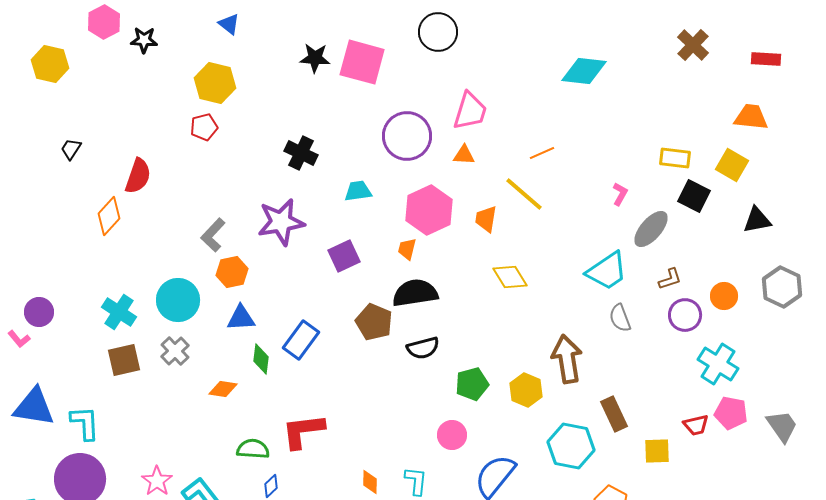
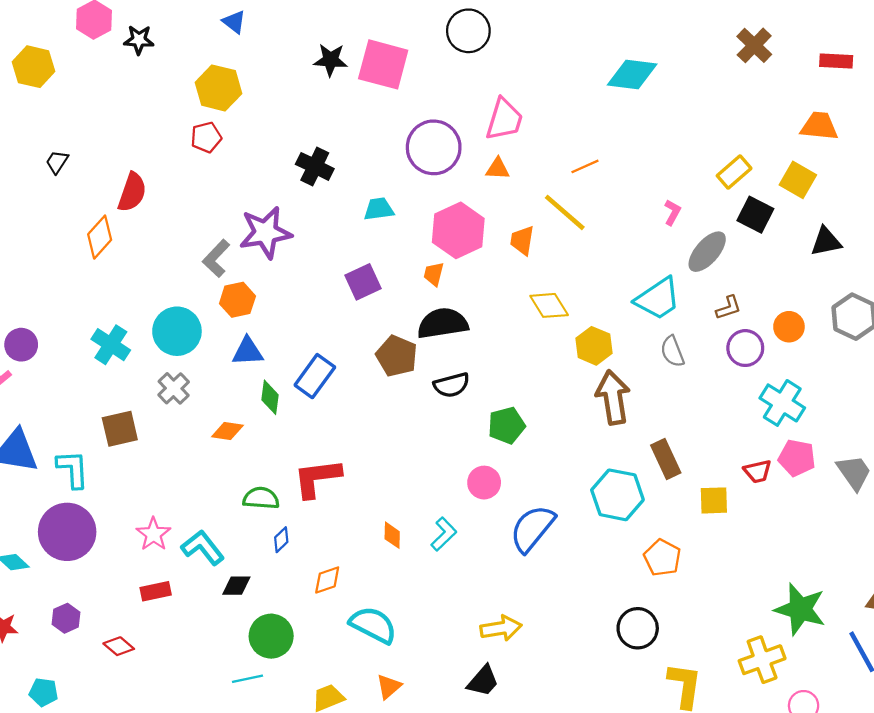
yellow rectangle: (675, 158) -> (734, 172), turned -48
purple star: (281, 222) -> (266, 233), moved
brown square: (124, 360) -> (120, 429), moved
yellow hexagon: (526, 390) -> (594, 346), moved
cyan L-shape: (416, 481) -> (444, 534), turned 40

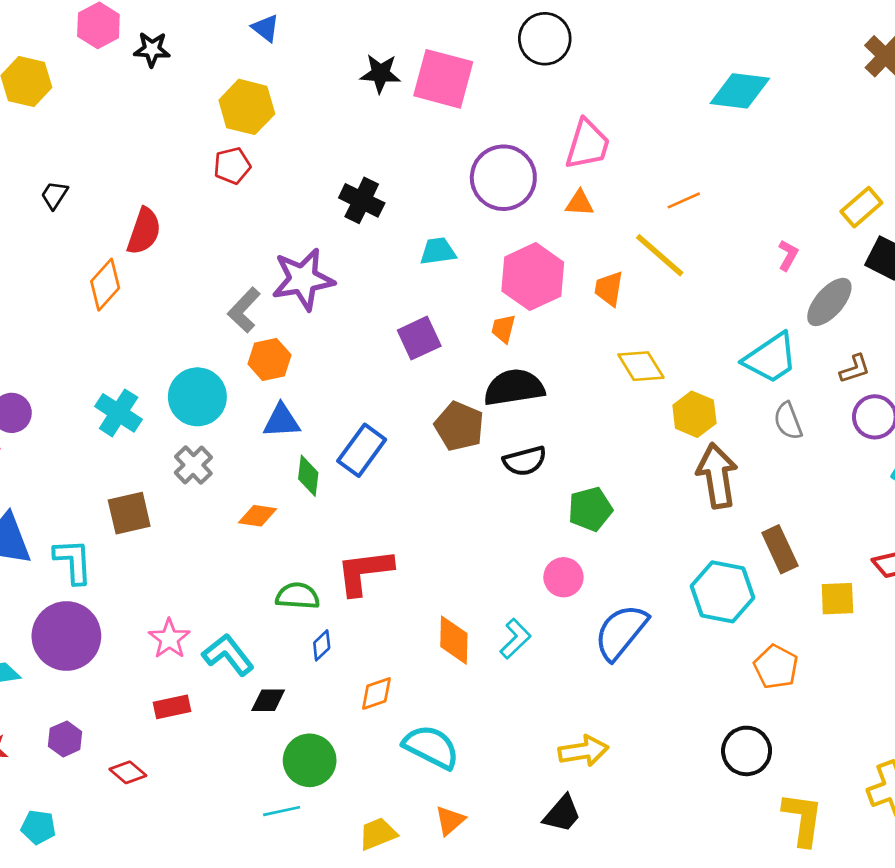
orange diamond: (392, 535) -> (454, 640), size x1.5

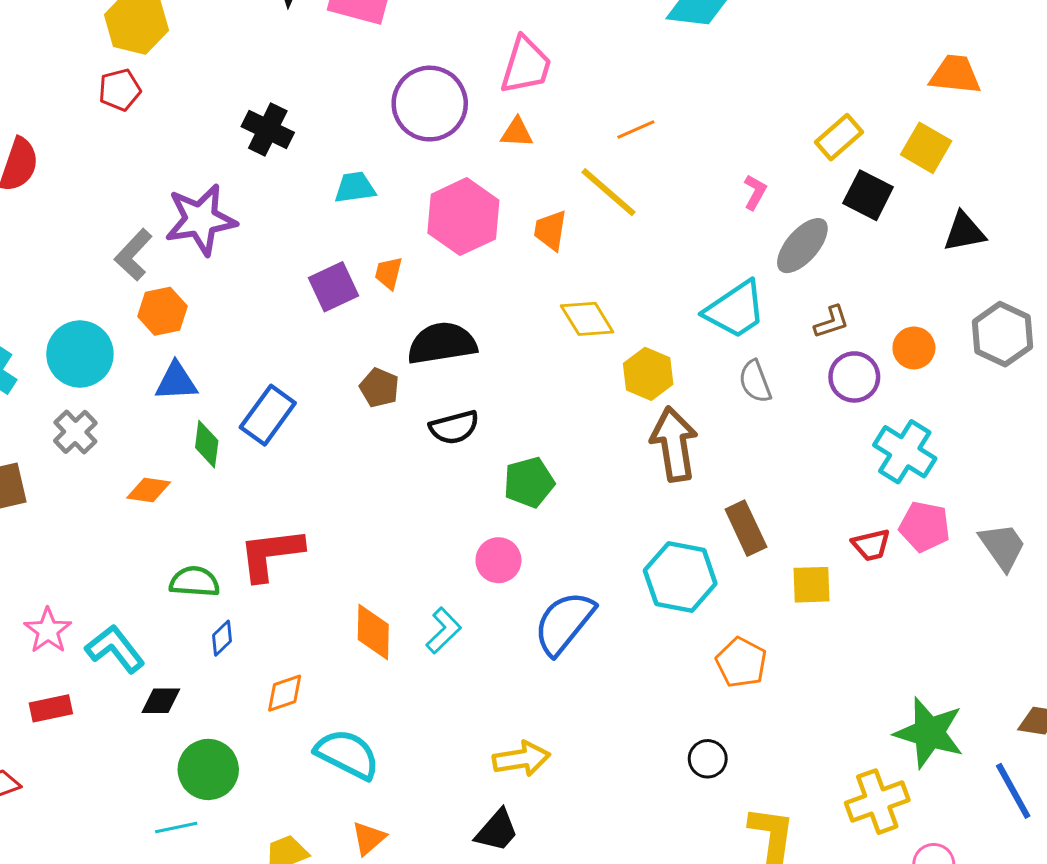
orange trapezoid: (503, 329) -> (388, 273), moved
brown pentagon: (459, 426) -> (379, 388), size x0.7
black circle: (747, 751) -> (708, 759), size x0.7

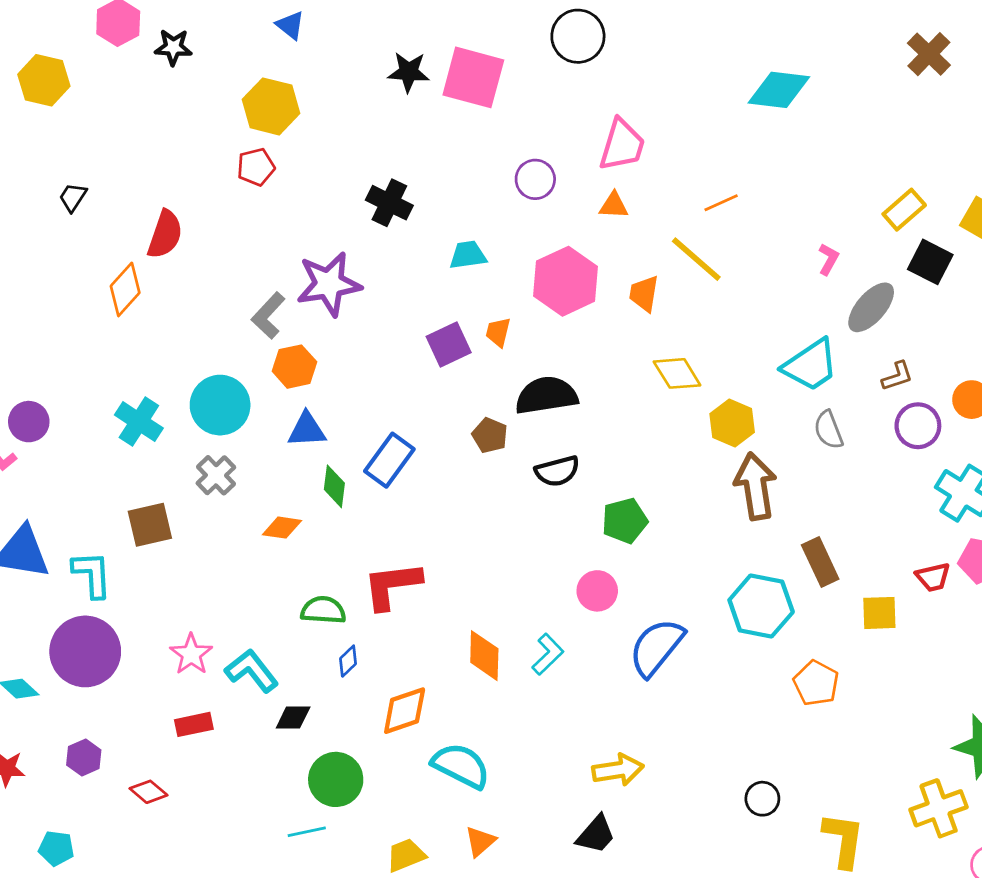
purple circle: (430, 104) -> (535, 179), size x0.6
orange diamond: (285, 693) -> (405, 711), size x1.4
black circle: (708, 759) -> (762, 799), moved

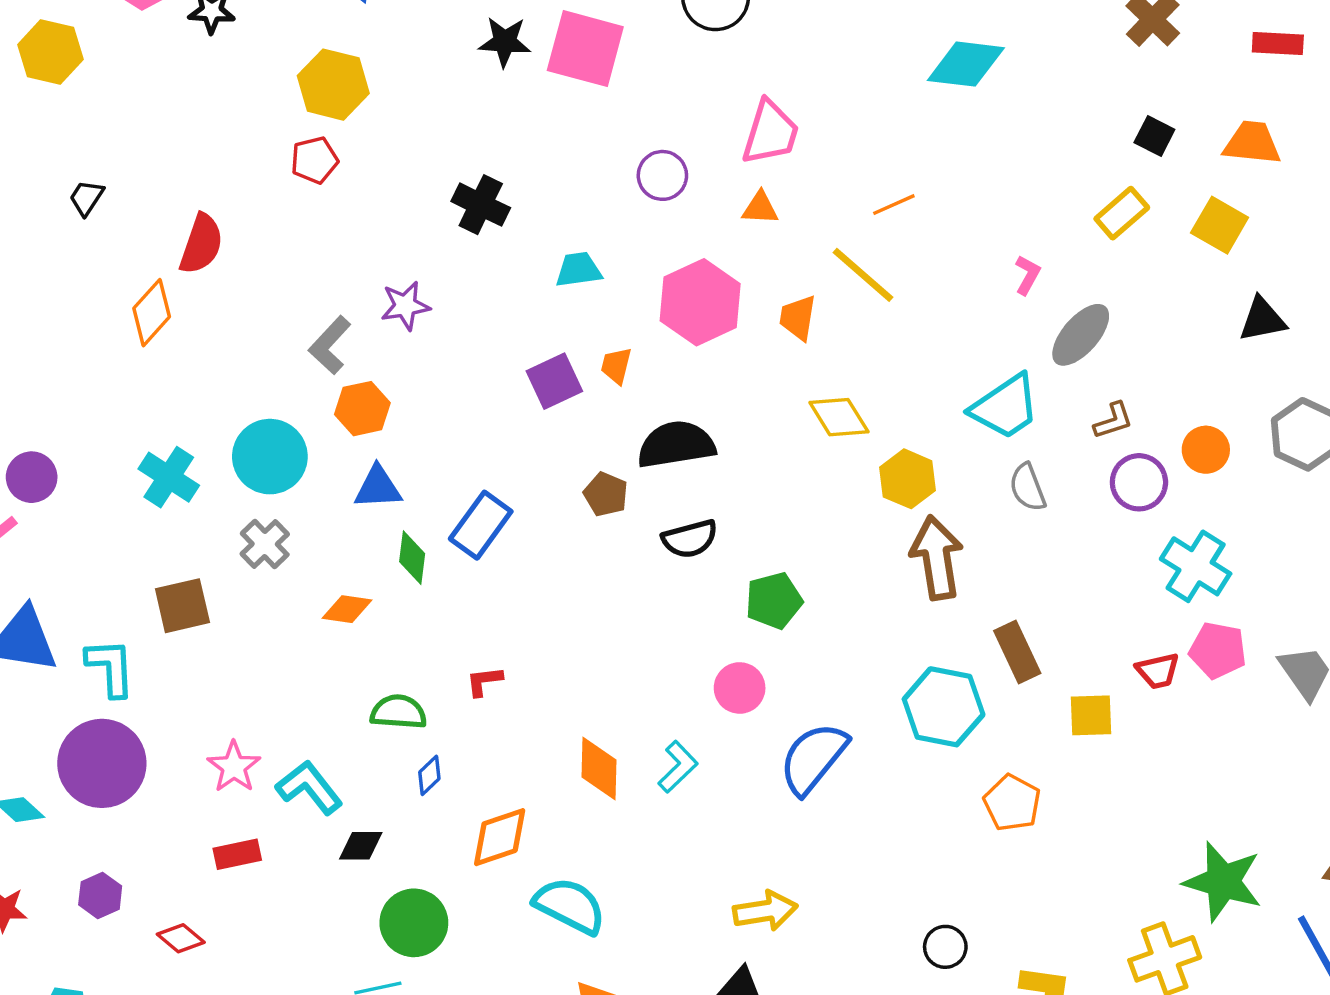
black square: (930, 262) -> (1154, 136), moved, size x0.7
purple star: (329, 284) -> (405, 306), size x0.6
red L-shape: (392, 585) -> (484, 681), size x0.5

